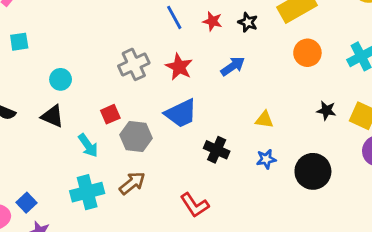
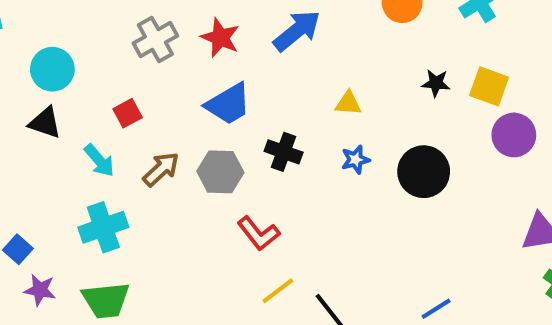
blue arrow: (233, 66) -> (297, 31), size x1.4
cyan circle: (61, 79) -> (52, 69), size x1.4
gray hexagon: (136, 136) -> (220, 172), moved
brown arrow: (132, 183) -> (161, 169), moved

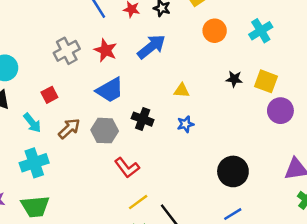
black circle: (424, 172) -> (233, 171), moved

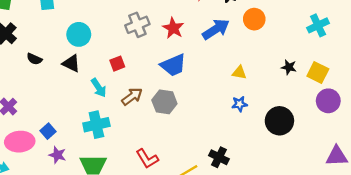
orange circle: (215, 31) -> (254, 19), moved
black cross: (143, 119) -> (219, 157), moved
red L-shape: (127, 168) -> (147, 159), moved
black circle: (233, 171) -> (279, 121), moved

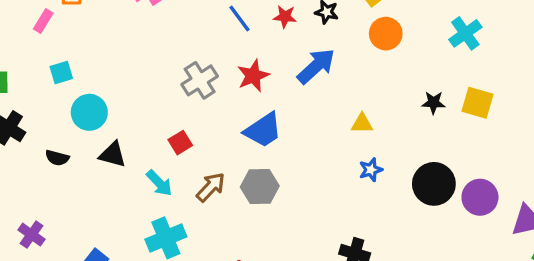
orange circle: (254, 19) -> (386, 34), moved
red star: (173, 28) -> (253, 76), turned 30
cyan circle: (79, 34) -> (89, 112), moved
purple circle: (328, 101) -> (480, 197), moved

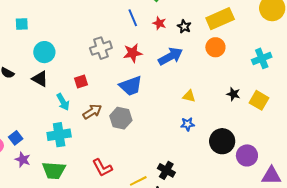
cyan circle: (89, 112) -> (44, 52), moved

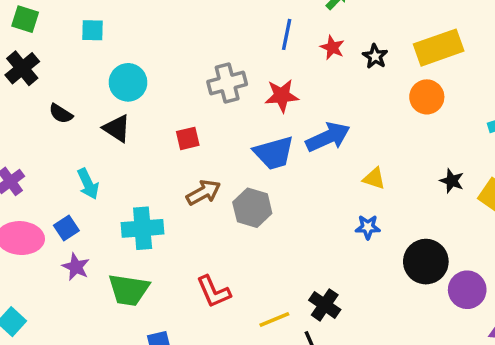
blue line: (133, 18) -> (287, 34), turned 30
blue arrow: (170, 56) -> (328, 137), moved
cyan arrow: (63, 102) -> (88, 184), moved

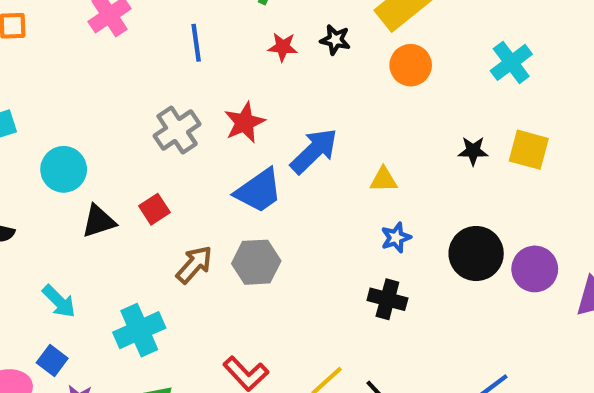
blue line: (287, 34) -> (196, 43), moved
black triangle: (117, 128) -> (99, 221), moved, turned -32
black cross: (325, 305) -> (387, 299), moved

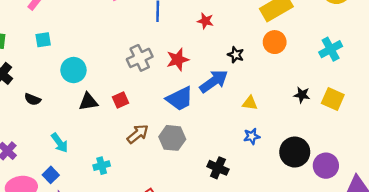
black star: (335, 40) -> (236, 55), moved
black cross: (387, 299) -> (218, 168), moved
cyan cross: (139, 330) -> (102, 166), size x0.6

